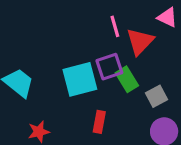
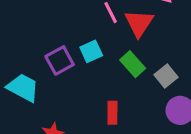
purple square: (109, 67) -> (60, 60), moved
cyan square: (80, 79) -> (91, 51), moved, size x0.6

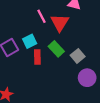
red rectangle: (112, 113) -> (37, 57), moved

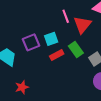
red rectangle: (37, 57) -> (57, 55), turned 56

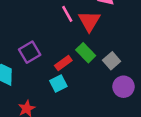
cyan square: (51, 39) -> (58, 83), moved

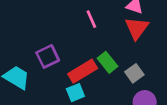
red triangle: (89, 21) -> (137, 28), moved
red rectangle: (63, 63) -> (83, 71), size x1.5

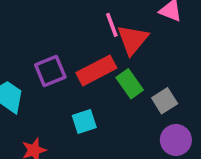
red triangle: (137, 28) -> (133, 40), moved
red rectangle: (83, 71) -> (96, 70), moved

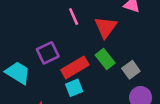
pink line: (112, 25) -> (74, 17), moved
red rectangle: (96, 70) -> (75, 67), moved

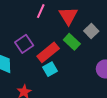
pink line: (74, 17) -> (41, 11), turned 56
gray square: (131, 70) -> (91, 31), moved

